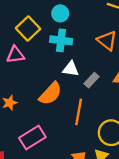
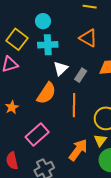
white triangle: (71, 69) -> (61, 68), turned -42

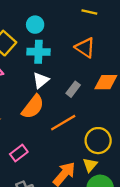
white triangle: (61, 68) -> (41, 80), moved
orange line: (74, 105) -> (63, 123), turned 55
pink rectangle: (37, 135) -> (19, 153), size x0.7

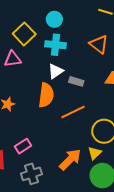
gray rectangle: (73, 89) -> (76, 81), moved, turned 64
orange semicircle: (33, 107) -> (46, 95), turned -35
pink rectangle: (19, 153) -> (23, 146), moved

